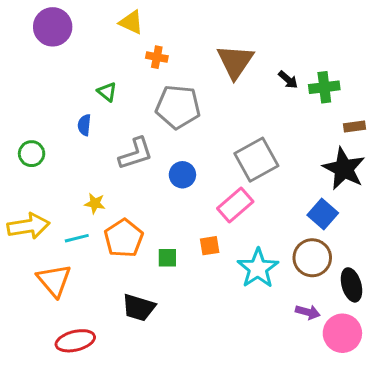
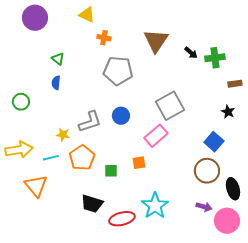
green triangle: (107, 92) -> (58, 59), moved
gray L-shape: (136, 154) -> (90, 122), moved
black star: (344, 169) -> (228, 112), size x0.5
cyan star: (258, 268) -> (155, 206), moved
red ellipse: (75, 341) -> (122, 219), moved

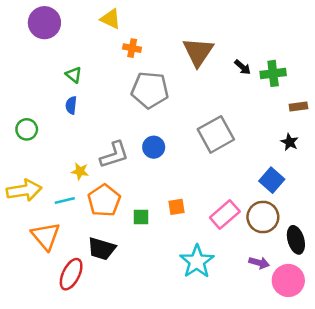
pink rectangle: (156, 136) -> (225, 214), moved
black trapezoid: (92, 204) -> (102, 249), moved
red ellipse: (122, 219) -> (71, 274), moved, turned -50

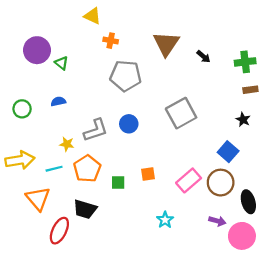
purple circle: (44, 23) -> (37, 50), moved
green cross: (273, 73) -> (245, 62), moved
blue semicircle: (71, 105) -> (58, 101), moved, turned 72
cyan star: (197, 261) -> (165, 220), size x0.6

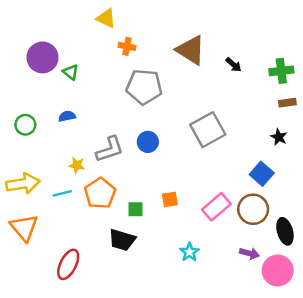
brown triangle: (166, 44) -> (191, 50), turned -32
orange triangle: (38, 199) -> (24, 228), moved
black trapezoid: (85, 209) -> (122, 240), moved

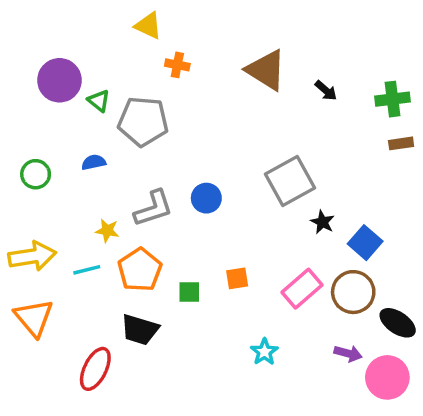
gray pentagon: (144, 87) -> (143, 121), moved
black star: (279, 137) -> (322, 222), moved
black ellipse: (285, 231) -> (398, 323), turned -40
black trapezoid: (122, 240) -> (140, 330), moved

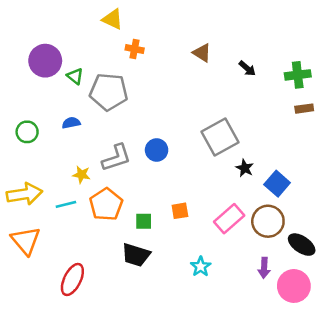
brown triangle: (266, 70) -> (202, 53), size x0.6
black trapezoid: (140, 330) -> (136, 255), moved
purple arrow: (348, 354) -> (264, 268), turned 78

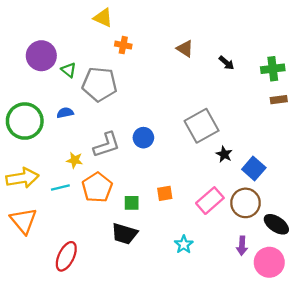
green circle: (27, 132) -> (25, 121), size x1.8

